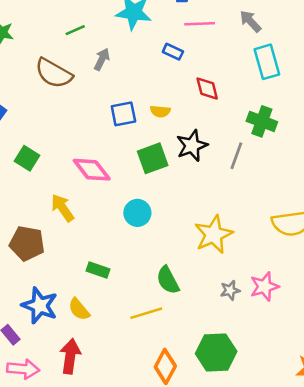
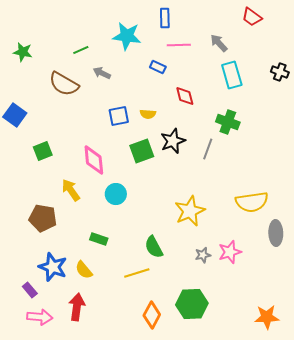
gray arrow: (102, 59) -> (102, 73), turned -90
green square: (27, 158) -> (43, 151), turned 36
pink diamond: (92, 170) -> (94, 160), turned 32
cyan circle: (137, 213) -> (116, 194), moved

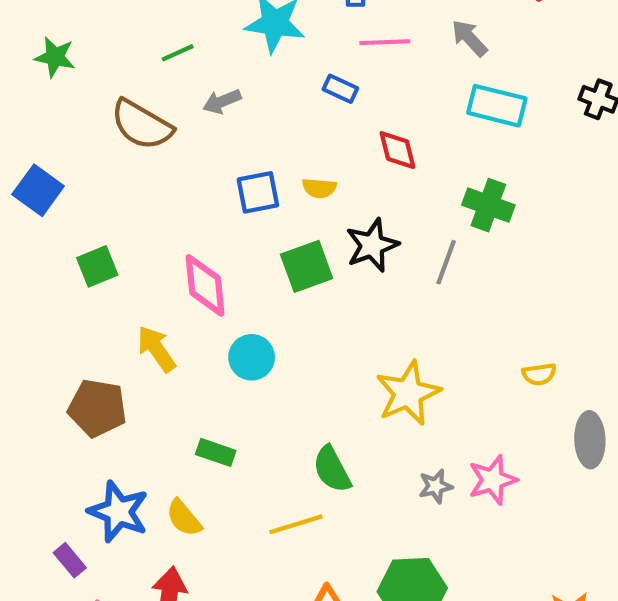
gray arrow: (102, 73) -> (222, 101), turned -48
cyan rectangle: (232, 75) -> (497, 106), turned -60
yellow semicircle: (252, 202) -> (539, 374), size x0.5

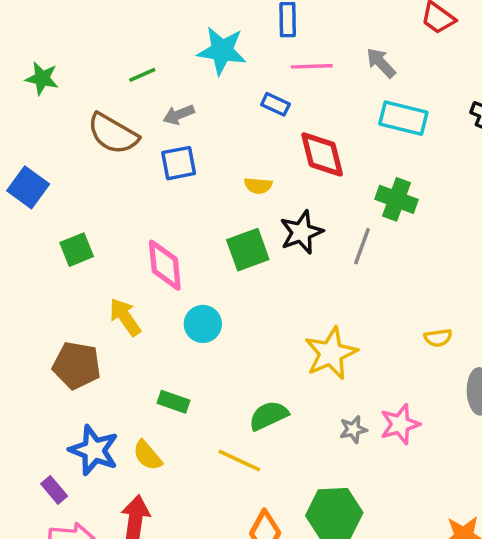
red diamond: (397, 150) -> (322, 154), size x1.4
blue square: (258, 192) -> (179, 163), moved
green semicircle: (332, 469) -> (269, 416), turned 93
yellow line: (296, 524) -> (239, 461), turned 42

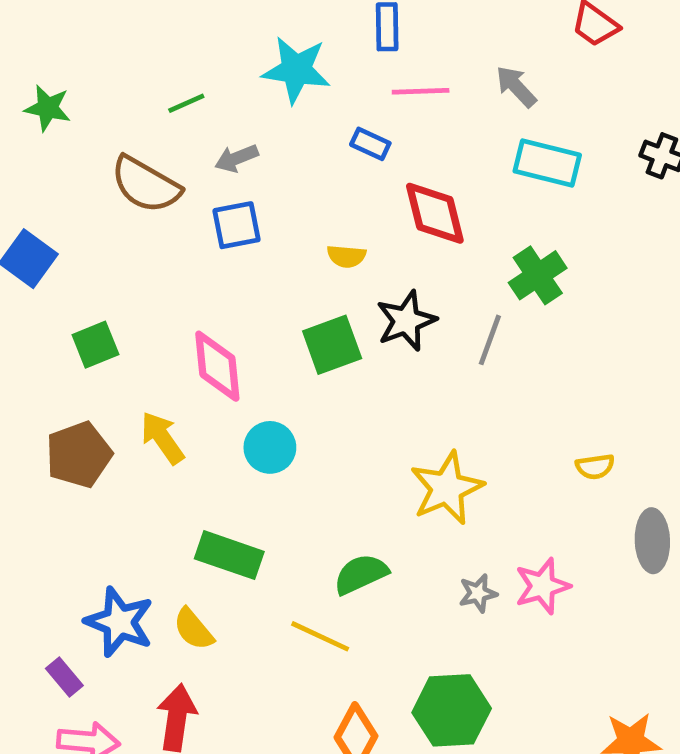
green cross: (397, 199) -> (538, 275), turned 36
brown pentagon: (77, 365) -> (79, 455), moved, turned -30
green rectangle: (173, 402) -> (229, 555), size x1.5

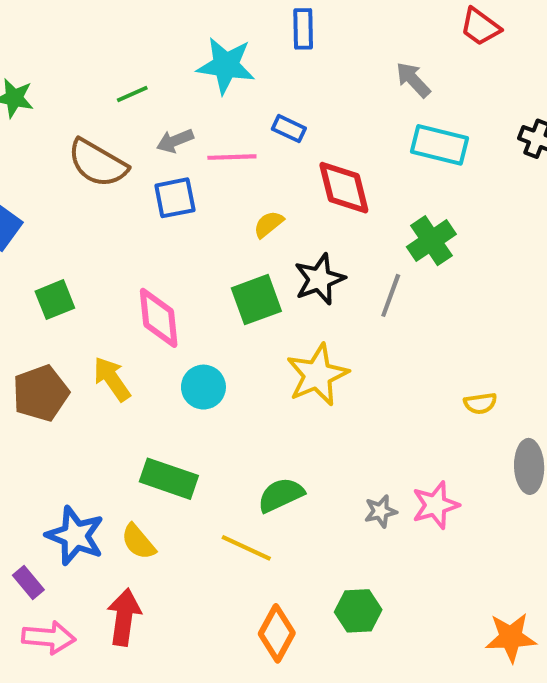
pink line: (421, 91) -> (232, 157), moved
yellow semicircle: (346, 256) -> (269, 224), turned 136
yellow star: (447, 488) -> (317, 375), moved
green hexagon: (452, 710) -> (358, 611), size x0.7

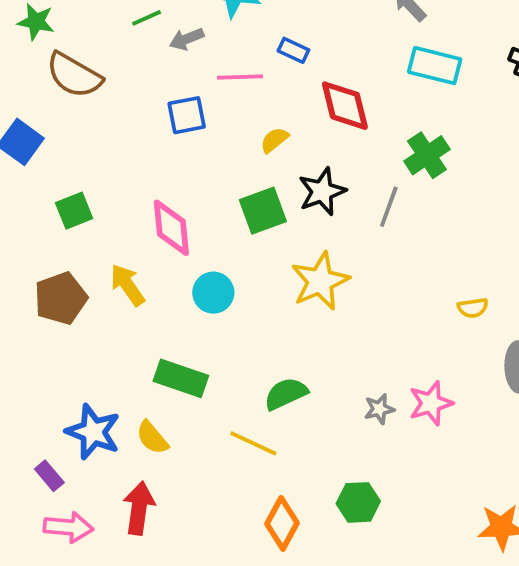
gray arrow: (175, 141) -> (187, 39), moved
brown semicircle: (98, 163) -> (74, 75), moved

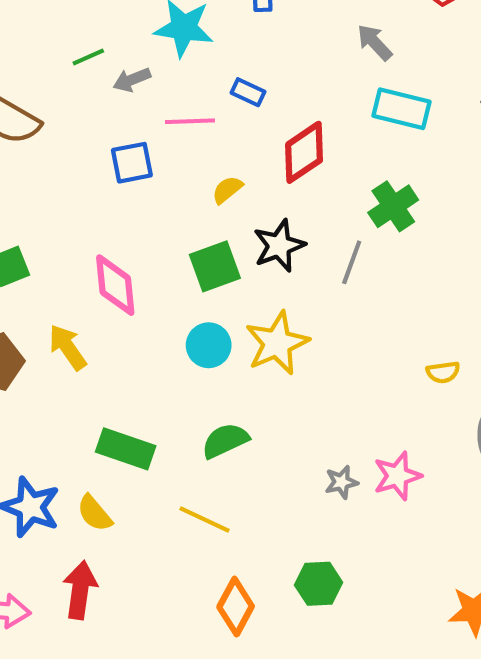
red diamond: (345, 106) -> (304, 152), turned 70
cyan circle: (213, 293) -> (209, 345), moved
green semicircle: (286, 394) -> (225, 441), moved

